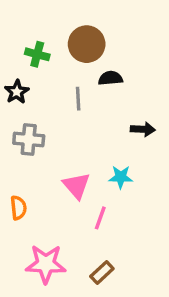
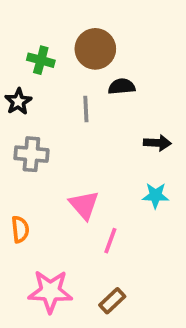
cyan star: (121, 177) -> (155, 195), moved

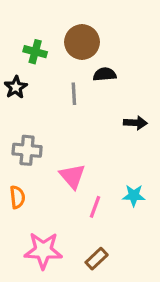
gray cross: (31, 154) -> (27, 150), moved
cyan star: (155, 195) -> (134, 196), moved

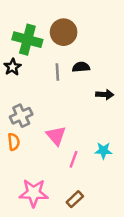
green cross: (35, 52) -> (27, 40), size x1.6
black semicircle: (105, 74) -> (81, 67), moved
gray cross: (27, 150) -> (21, 116), turned -30
orange semicircle: (17, 197) -> (14, 142), moved

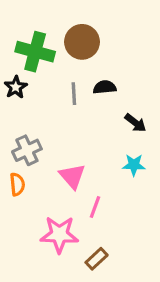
black arrow: (105, 94) -> (135, 123), turned 35
cyan star: (103, 151) -> (134, 165), moved
pink star: (34, 193) -> (59, 234), moved

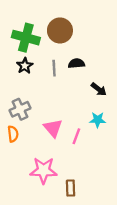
black star: (16, 87) -> (25, 66), moved
pink line: (95, 207) -> (76, 136), moved
brown rectangle: (97, 259) -> (71, 188), turned -49

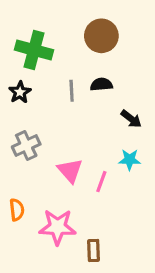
brown circle: (60, 30) -> (101, 36), moved
black star: (25, 66) -> (20, 92), moved
orange semicircle: (13, 134) -> (17, 210), moved

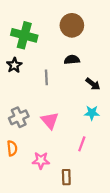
gray line: (72, 91) -> (46, 77), moved
gray cross: (26, 146) -> (19, 117), moved
pink line: (101, 182) -> (82, 144), moved
pink star: (58, 227) -> (41, 160), size x0.7

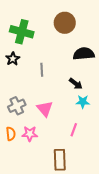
black semicircle: (72, 60) -> (84, 54), moved, size x1.5
black arrow: (93, 84) -> (76, 84), moved
pink star: (41, 160) -> (30, 134), moved
brown rectangle: (66, 177) -> (60, 160), size x1.5

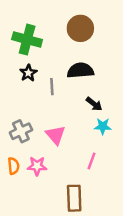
black semicircle: (84, 54) -> (80, 71), moved
black star: (13, 59) -> (28, 73), moved

